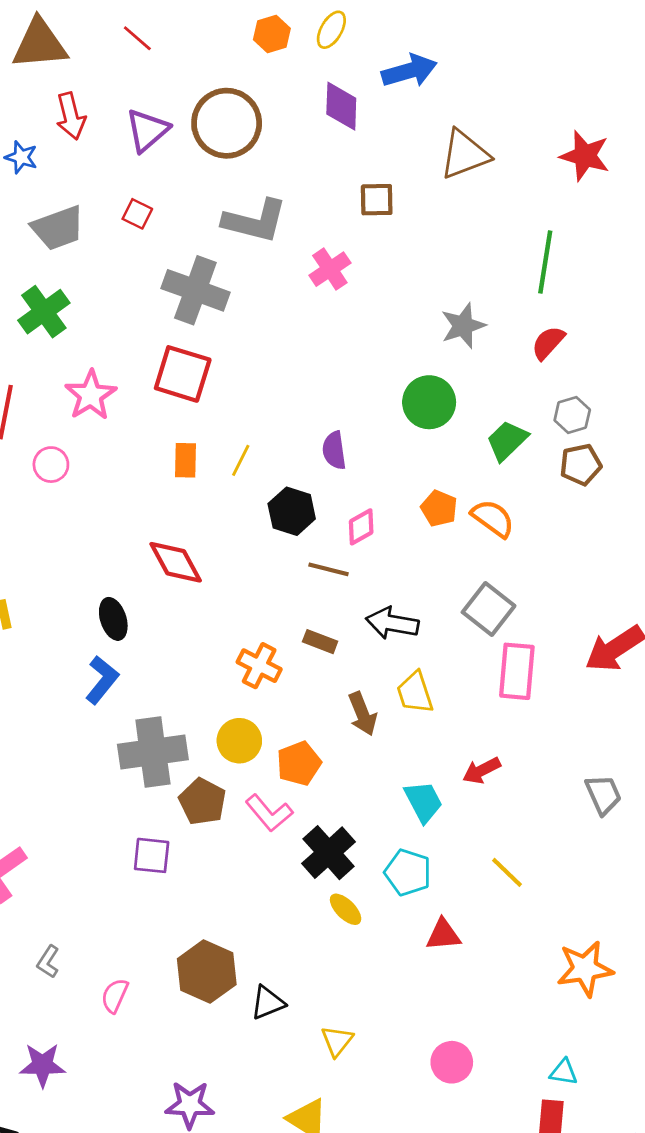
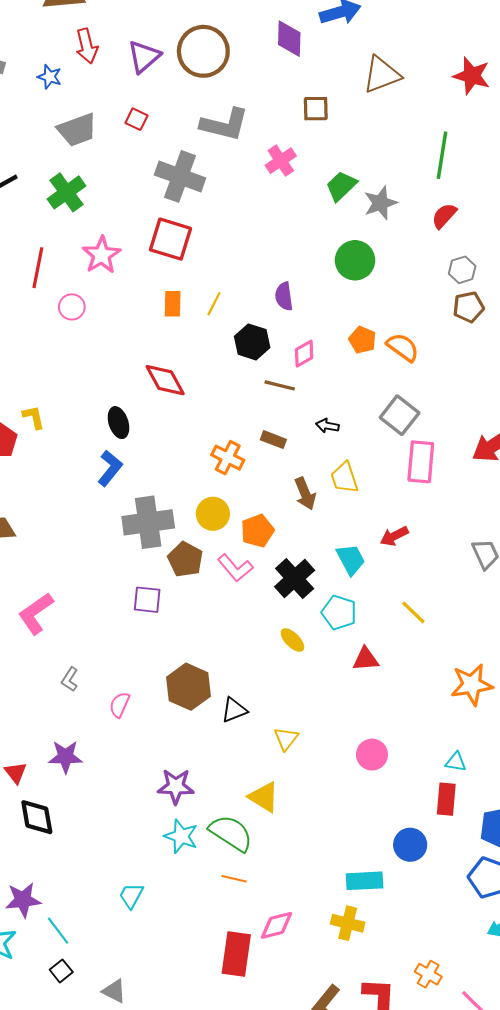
green trapezoid: (507, 440) -> (341, 186), moved
black arrow: (392, 623) -> (327, 426), size x0.6
black cross: (329, 853) -> (295, 578), moved

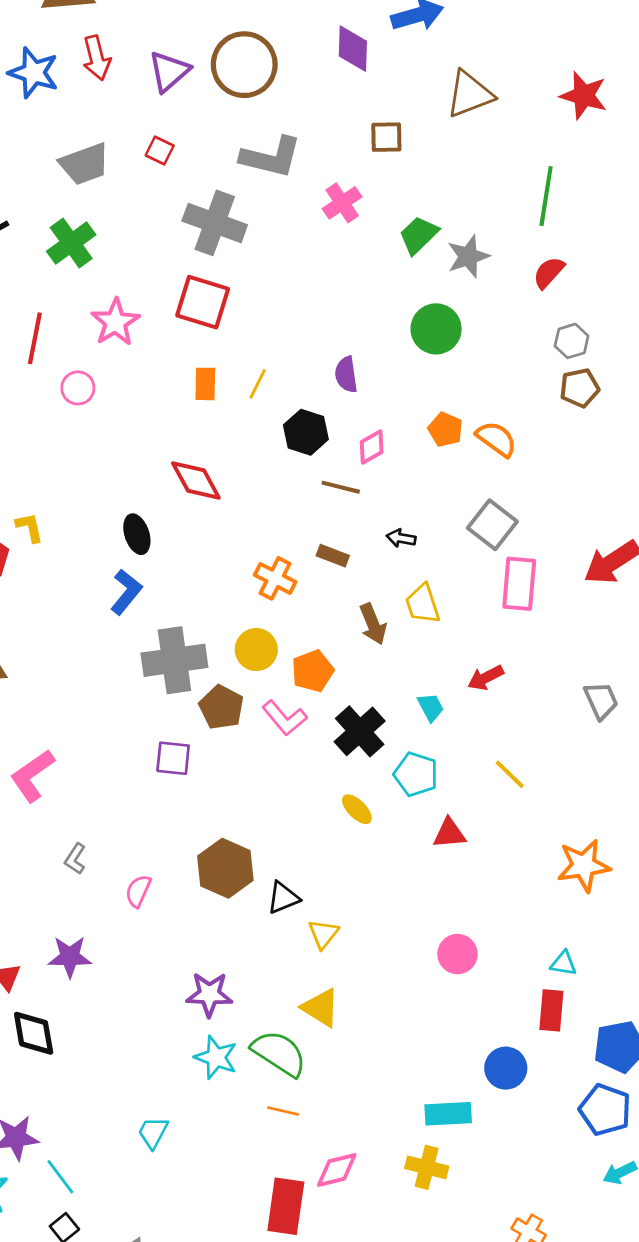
blue star: (50, 77) -> (34, 73), moved, size x1.6
cyan trapezoid: (351, 559) -> (431, 707), size x0.7
yellow triangle: (286, 739) -> (323, 934), moved

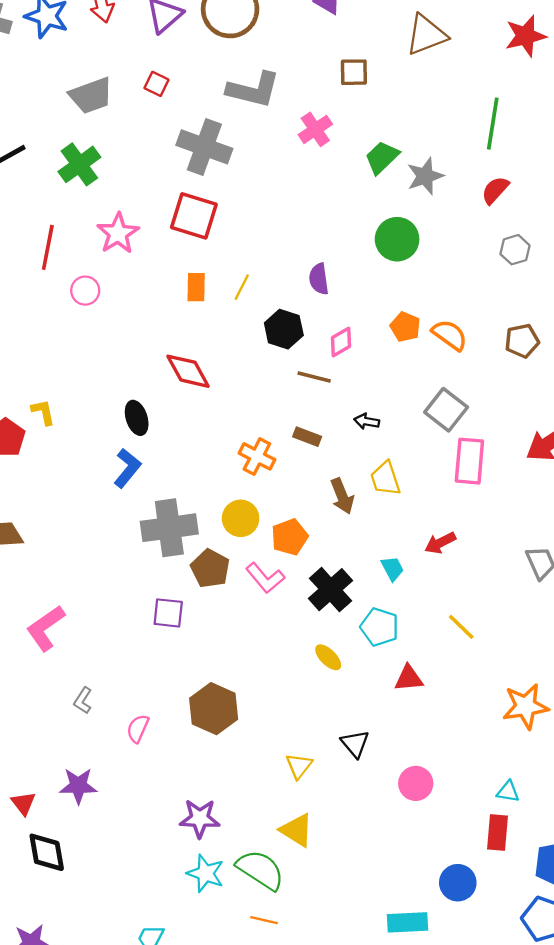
red star: (584, 95) -> (526, 36), turned -30
brown pentagon: (580, 388) -> (522, 341), moved
black triangle: (283, 898) -> (355, 744), moved, turned -48

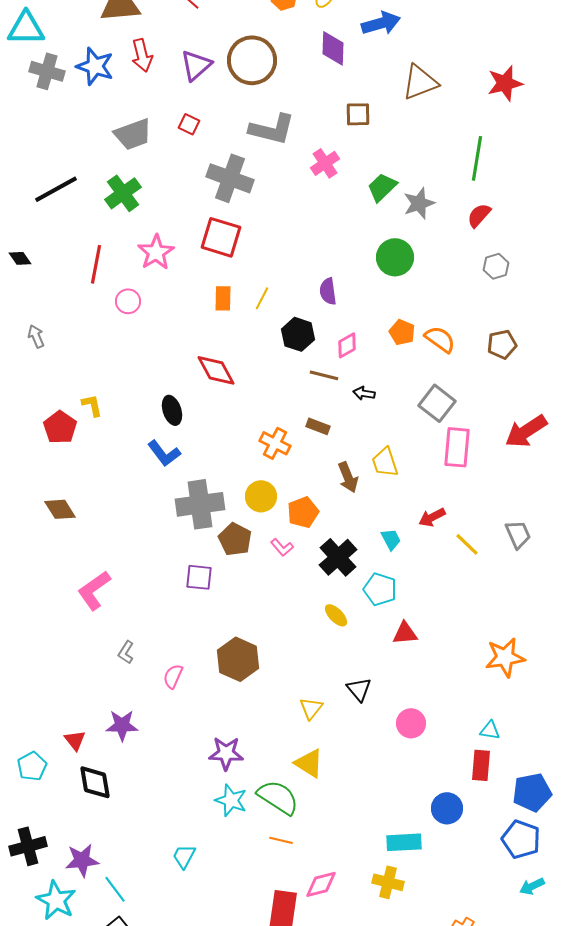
black arrow: (367, 421) -> (364, 393), moved
blue L-shape: (127, 468) -> (164, 453), turned 104
pink L-shape: (265, 578) -> (282, 547), size x0.7
yellow line: (461, 627) -> (467, 544), moved

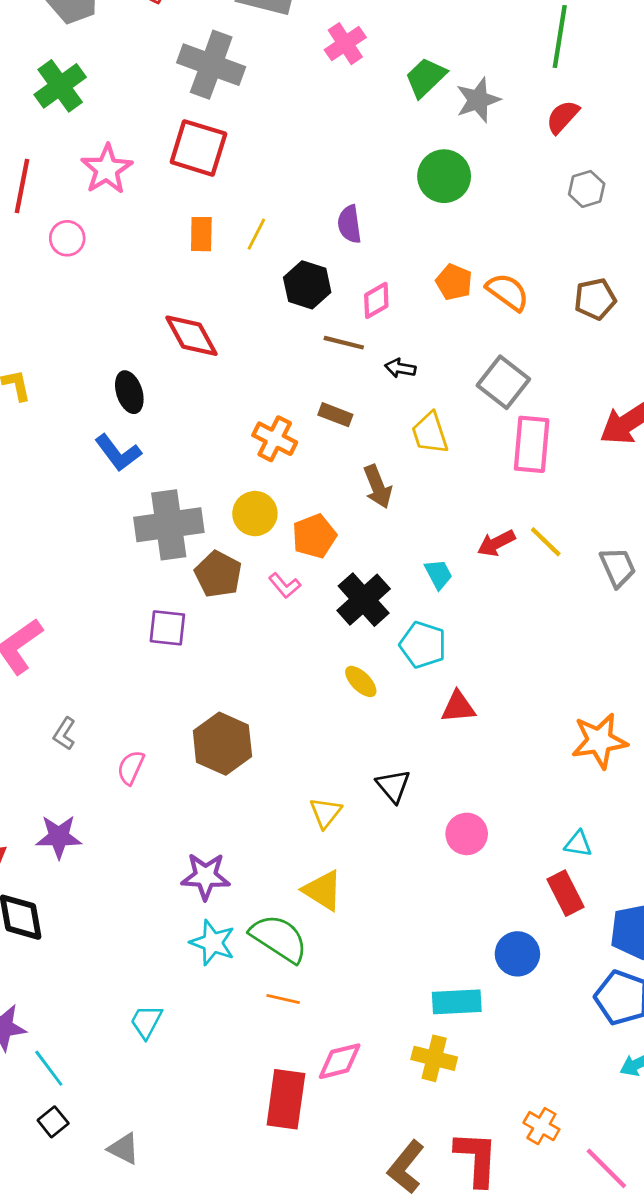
yellow trapezoid: (385, 462) -> (430, 433), moved
yellow line: (467, 544) -> (546, 542), moved
red rectangle: (481, 765) -> (565, 893), turned -32

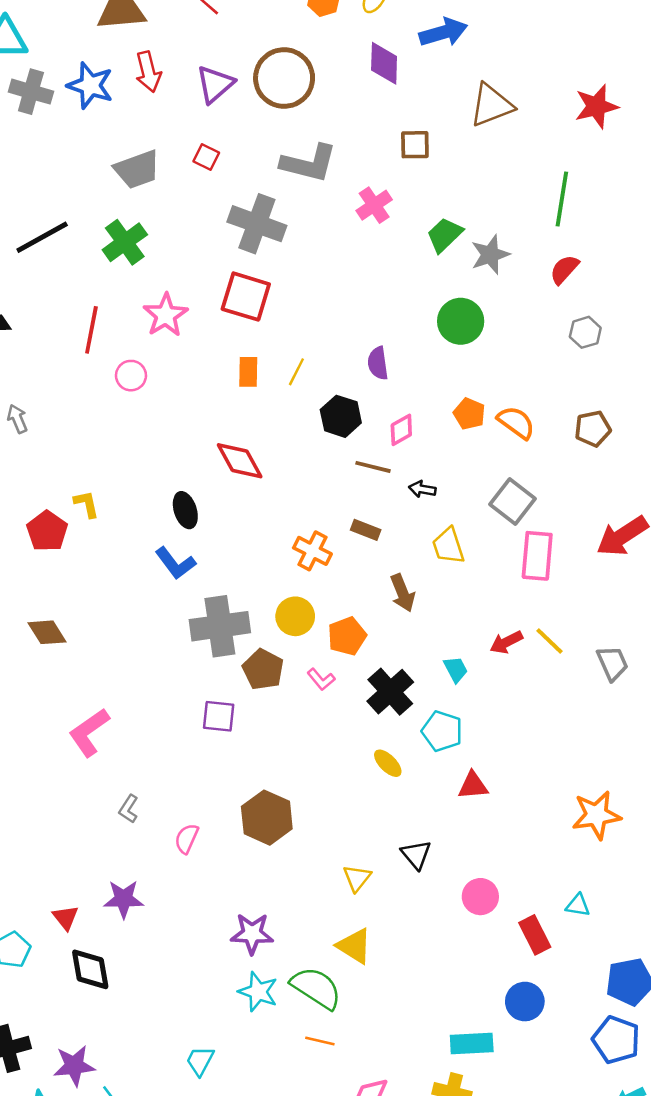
red rectangle: (565, 893) -> (535, 935), moved

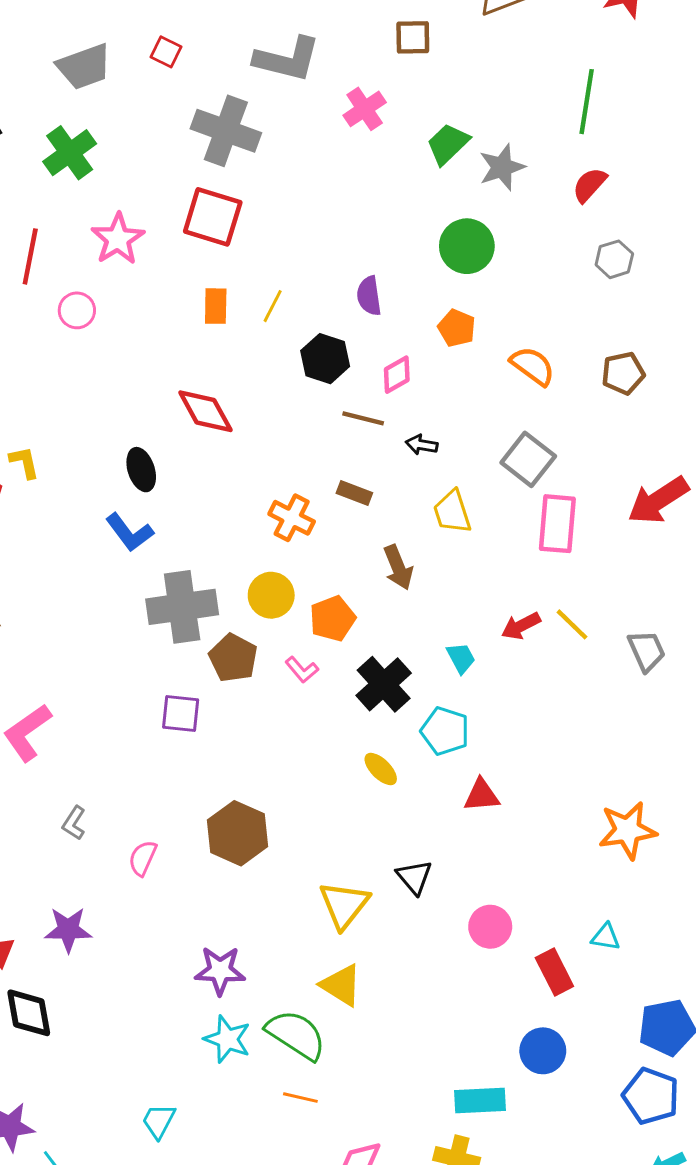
orange pentagon: (469, 414) -> (457, 328), moved
yellow triangle: (357, 878) -> (344, 905), size x1.5

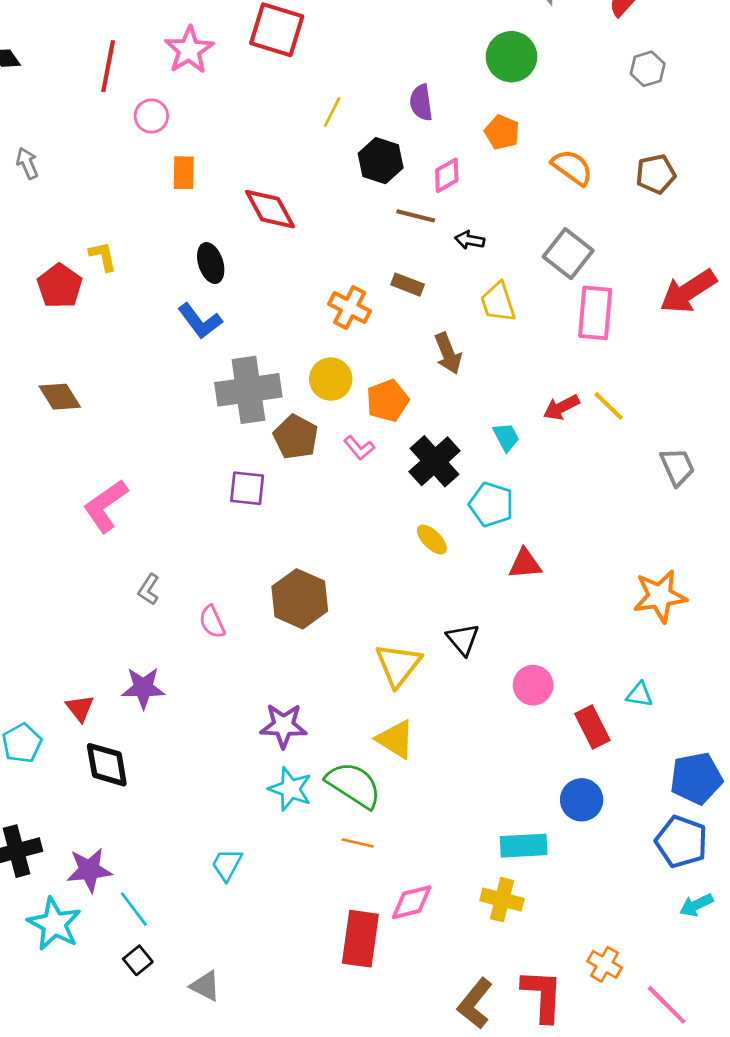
orange rectangle: (216, 306) -> (184, 173), moved
gray trapezoid: (646, 651) -> (677, 467), moved
pink semicircle: (143, 858) -> (212, 622), turned -48

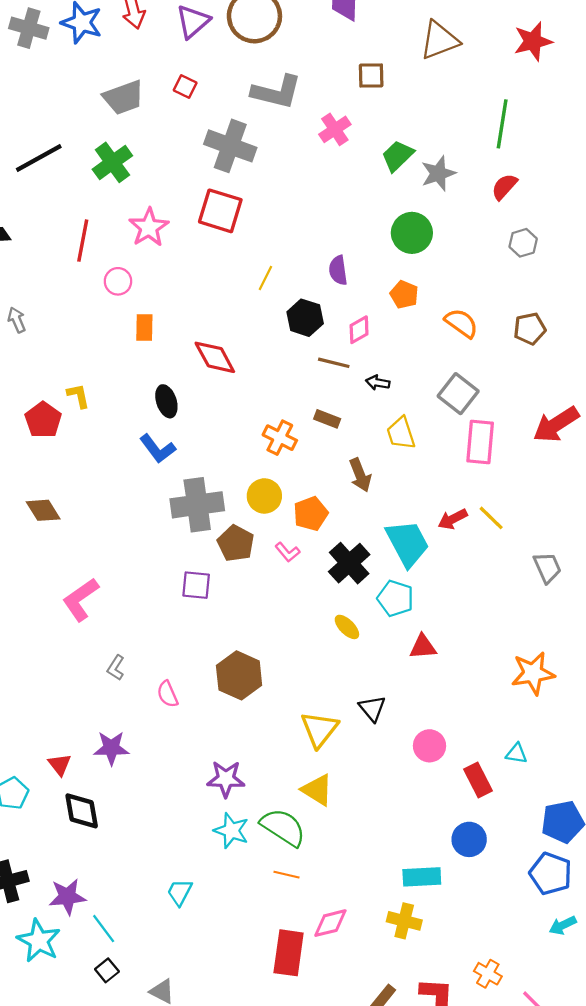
cyan trapezoid: (506, 437) -> (407, 543), size x2.0

